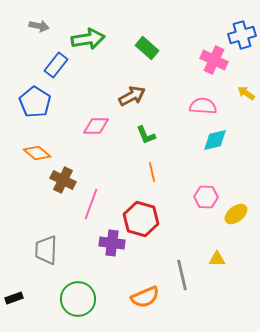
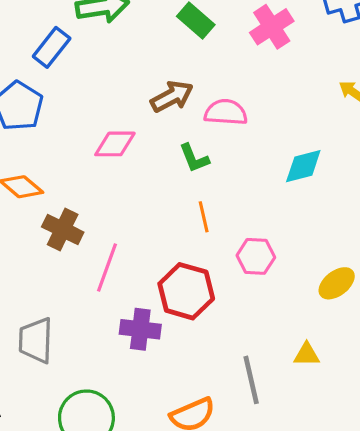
pink cross: (214, 60) -> (272, 27), moved, turned 32
pink semicircle: (203, 106) -> (226, 112), moved
pink hexagon: (206, 197) -> (256, 256), moved

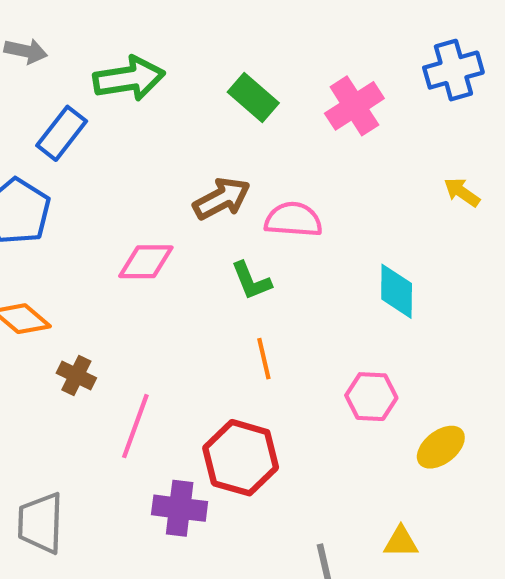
cyan diamond: (303, 166) -> (397, 291), turned -75
brown cross: (63, 229) -> (76, 376), size x0.7
pink hexagon: (256, 256) -> (371, 397), moved

